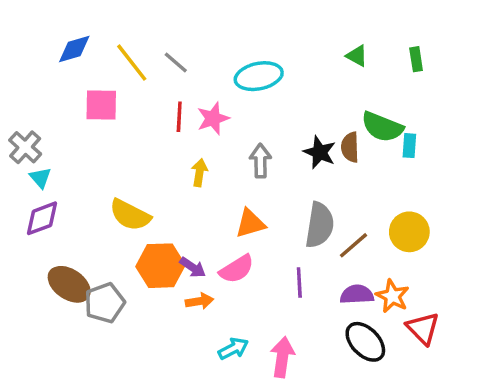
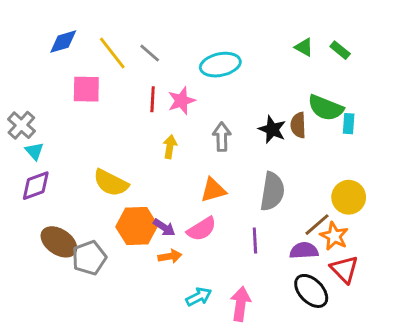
green rectangle: (416, 59) -> (340, 50), moved, turned -42
brown line: (353, 245) -> (317, 225), moved
orange star: (392, 296) -> (334, 236), moved
red triangle: (423, 328) -> (344, 269), moved

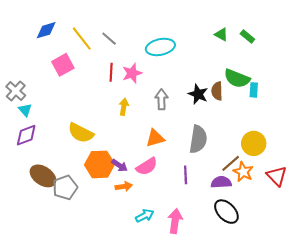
pink square: (86, 89) -> (63, 65), turned -30
red triangle: (344, 269) -> (277, 176), moved

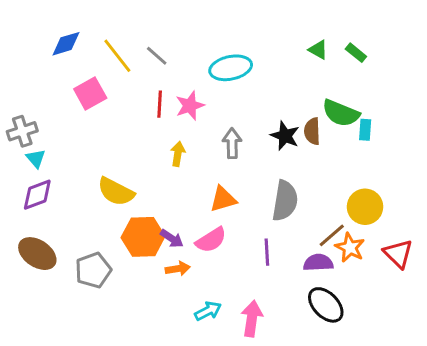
gray cross: (16, 91) -> (22, 131), turned 30
brown ellipse: (43, 176) -> (37, 254), moved

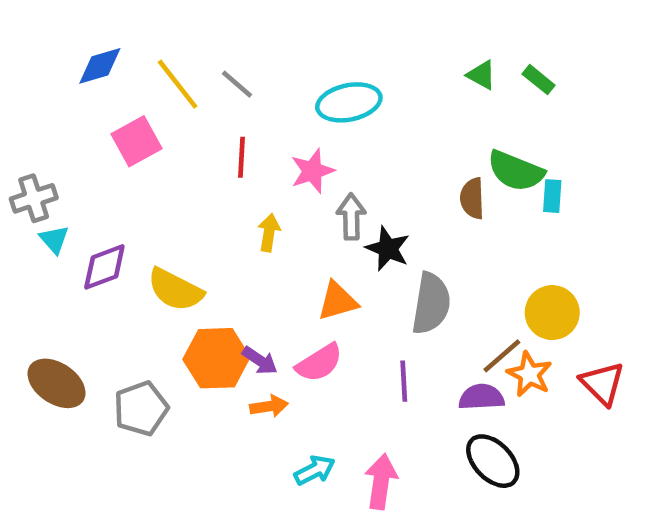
pink star: (190, 106) -> (312, 171), moved
black star: (285, 136) -> (388, 249), moved
purple diamond: (37, 195) -> (104, 267), moved

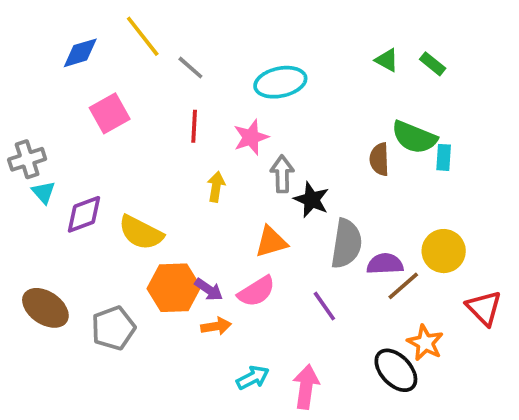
yellow line: (178, 84) -> (143, 36), moved
orange star: (529, 374) -> (425, 343), moved
purple line: (404, 381) -> (324, 306), turned -32
purple semicircle: (481, 397) -> (385, 264), moved

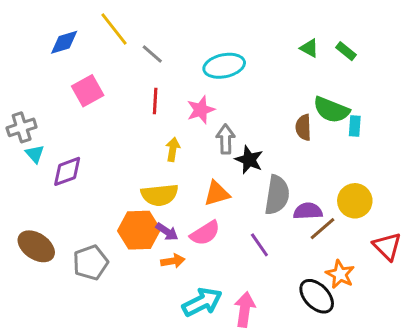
yellow semicircle: (141, 233) -> (160, 195), moved, turned -33
cyan arrow: (253, 378) -> (202, 302), size x1.5

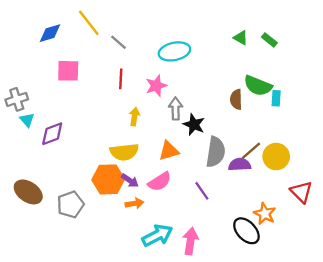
pink square: (88, 91) -> (68, 71), turned 30
brown line: (323, 229) -> (251, 151), moved

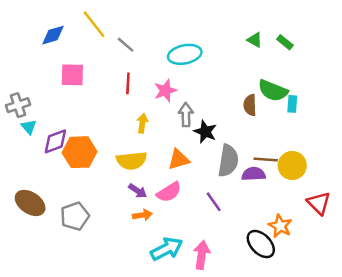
brown line: (251, 151) -> (266, 159), turned 45
orange hexagon: (108, 179) -> (80, 152), moved

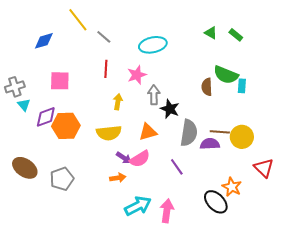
blue diamond: (53, 35) -> (44, 41), moved
pink square: (72, 75) -> (60, 81), moved
purple arrow: (138, 191) -> (124, 158), moved

